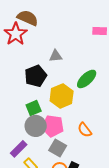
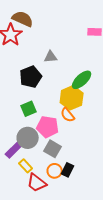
yellow hexagon: (62, 96) -> (72, 98), moved
gray circle: (36, 126) -> (28, 138), moved
orange semicircle: (85, 130) -> (68, 115), moved

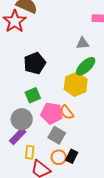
gray triangle: (51, 57) -> (83, 43), moved
orange semicircle: (68, 115) -> (67, 112), moved
gray circle: (28, 138) -> (22, 119), moved
yellow rectangle: (26, 166) -> (30, 152), turned 48

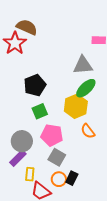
gray triangle: (83, 43) -> (83, 65), size x1.5
green square: (33, 95) -> (40, 111), moved
orange semicircle: (67, 112) -> (88, 131), moved

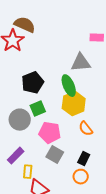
green ellipse: (86, 88) -> (69, 86), moved, turned -70
gray circle: (22, 141) -> (20, 120), moved
black rectangle: (72, 178) -> (84, 159), moved
orange circle: (59, 179) -> (81, 177), moved

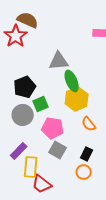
gray triangle: (81, 63) -> (59, 61), moved
black pentagon: (33, 83) -> (25, 87), moved
yellow rectangle: (28, 172) -> (31, 167), size x1.5

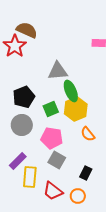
green square: (41, 104) -> (51, 109), moved
black rectangle: (87, 154) -> (86, 173), moved
orange circle: (84, 172) -> (78, 196), moved
red trapezoid: (42, 184) -> (53, 191), moved

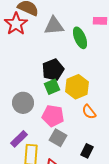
gray triangle: (58, 71) -> (54, 26), moved
green ellipse: (71, 91) -> (80, 38), moved
black pentagon: (24, 97) -> (53, 70), moved

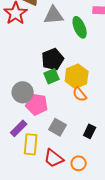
orange semicircle: (89, 112) -> (80, 94), moved
pink pentagon: (53, 116) -> (37, 104), moved
black rectangle: (87, 151) -> (90, 131), moved

